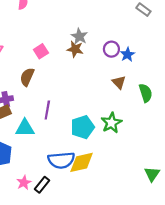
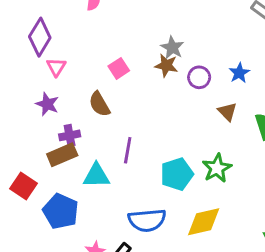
purple circle: (111, 49) -> (199, 77), moved
brown semicircle: (27, 77) -> (99, 104), turned -54
yellow diamond: (82, 162) -> (204, 222), moved

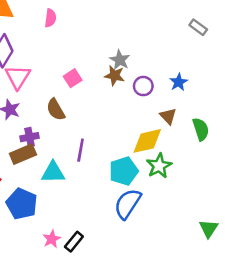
pink triangle: (56, 67) -> (18, 77), size x1.5
blue semicircle: (147, 220) -> (128, 204), moved, turned 128
yellow diamond: (204, 222) -> (147, 141), moved

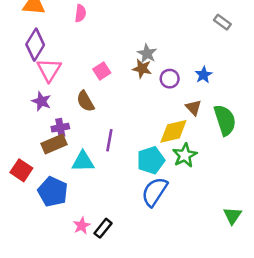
green semicircle: (201, 129) -> (225, 120), size x1.4

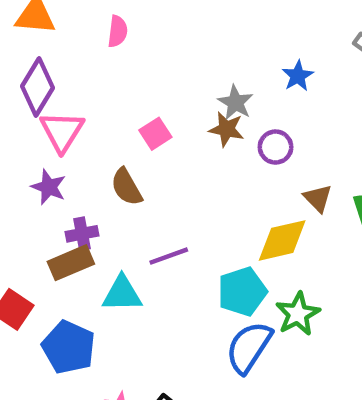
blue star: (204, 75) -> (298, 76), moved
purple line: (109, 140) -> (169, 256), turned 60
green star: (185, 155) -> (298, 314), moved

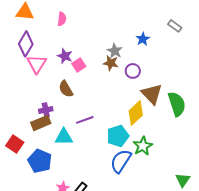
purple star: (49, 187) -> (65, 56), moved
brown triangle: (318, 198) -> (152, 94), size x1.6
yellow diamond: (282, 240) -> (136, 113), turned -30

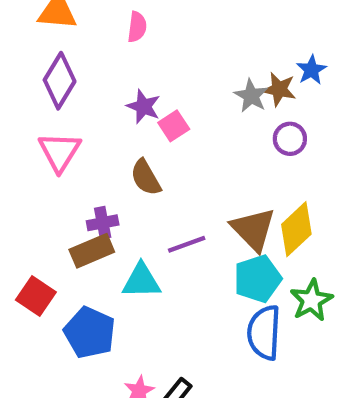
brown star: (111, 63) -> (279, 89), moved
pink triangle: (37, 64) -> (60, 152), moved
brown triangle: (152, 94) -> (253, 229), moved
blue semicircle: (121, 161) -> (264, 333), turned -30

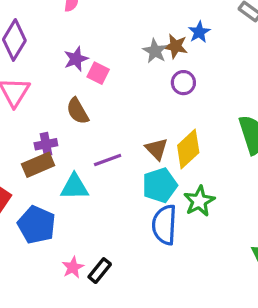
purple star: (144, 107) -> (76, 59), turned 30
pink square: (174, 126) -> (98, 73), turned -30
brown triangle: (253, 229) -> (157, 149), size x0.7

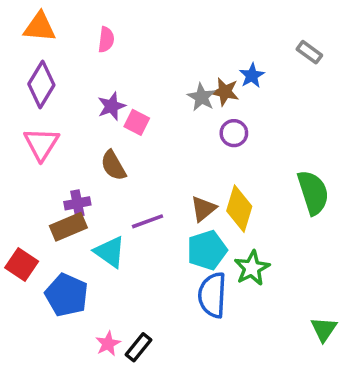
brown triangle: (157, 149) -> (203, 209), turned 35
yellow diamond: (188, 149) -> (239, 209), turned -30
cyan triangle: (74, 187) -> (110, 252), turned 36

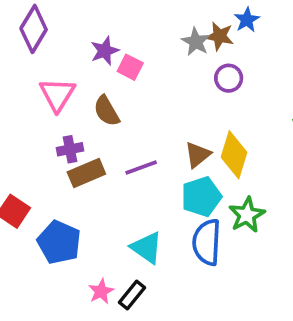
pink triangle: (41, 144) -> (57, 95), moved
brown rectangle: (68, 227) -> (86, 173), moved
cyan triangle: (110, 252) -> (147, 248), moved

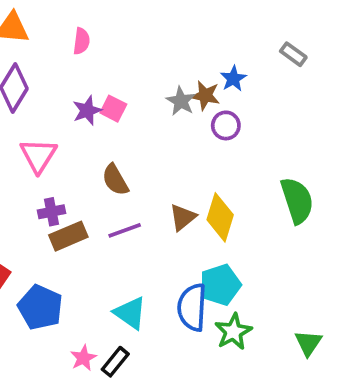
pink square: (130, 67) -> (113, 109), moved
purple circle: (229, 78) -> (226, 125), moved
brown semicircle: (106, 111) -> (115, 180), moved
cyan pentagon: (201, 197) -> (220, 285), moved
green star: (247, 215) -> (233, 332), moved

